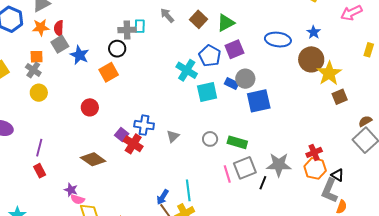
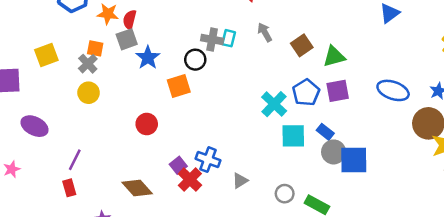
gray circle: (245, 79) -> (334, 152), moved

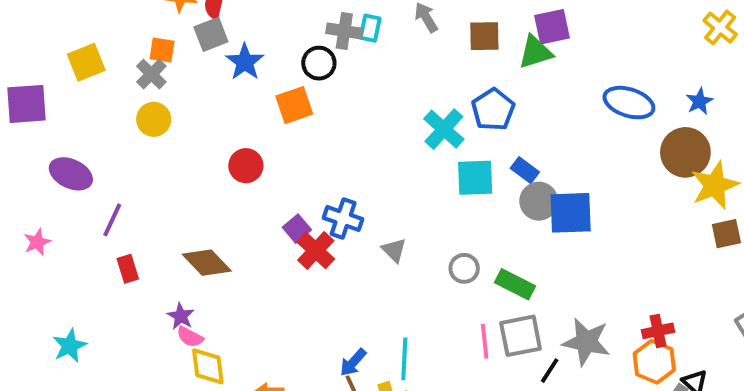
brown square: (302, 45) -> (484, 36), turned 35
purple square: (338, 91) -> (552, 27), moved
purple line: (75, 160) -> (112, 220), moved
gray triangle: (240, 181) -> (394, 250), turned -42
brown diamond: (137, 188) -> (207, 263), moved

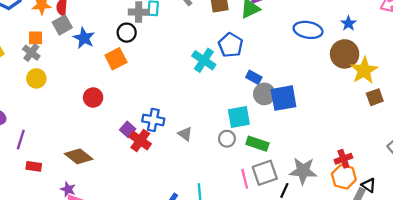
cyan square: (475, 178) -> (239, 117), moved
red rectangle: (128, 269) -> (34, 166), turned -56

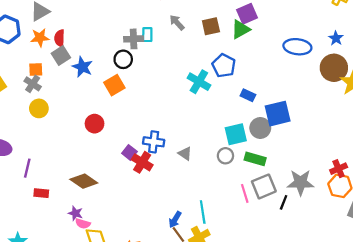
gray circle: (264, 94) -> (260, 128), moved

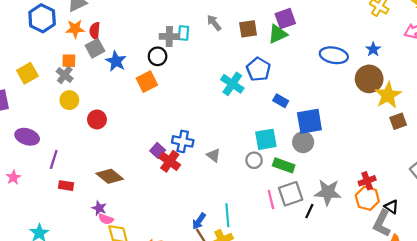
red circle: (95, 124) -> (97, 119), moved
gray circle: (260, 128) -> (303, 142), moved

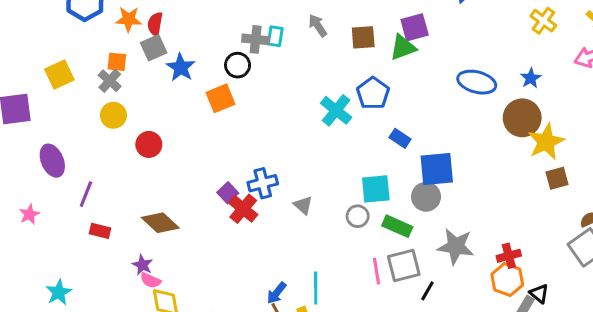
purple ellipse: (27, 137) -> (52, 161), turned 45
blue cross: (183, 141) -> (263, 183), turned -30
gray star: (328, 192) -> (456, 246), moved

